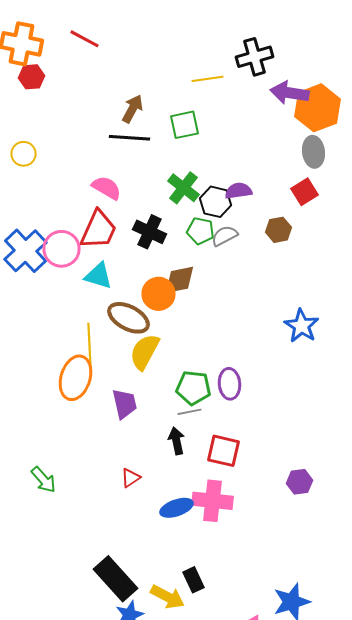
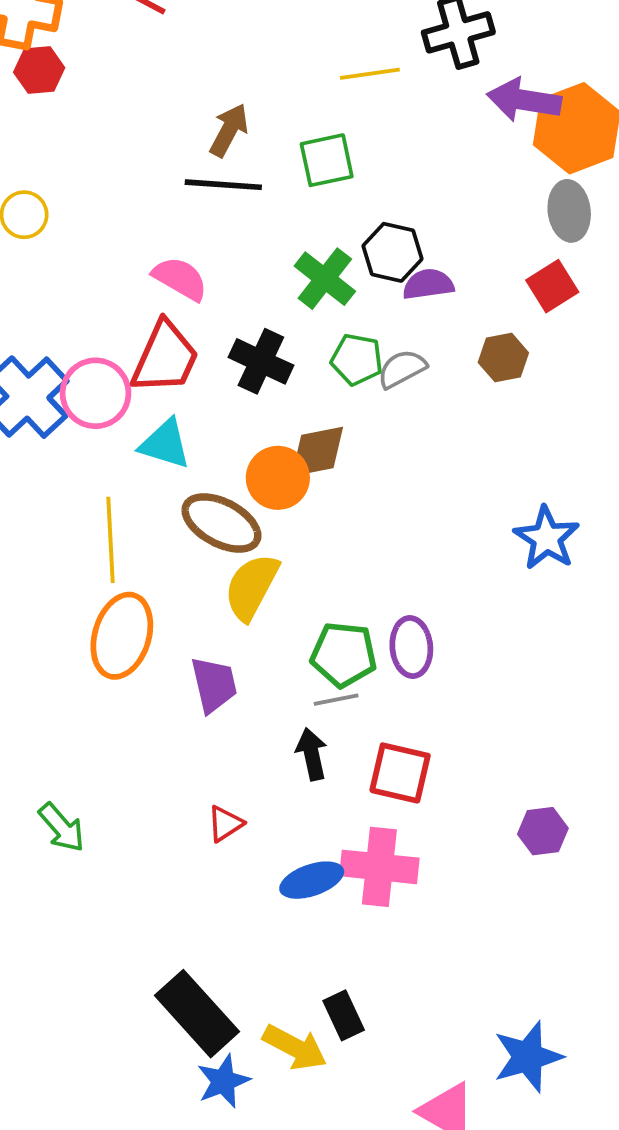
black hexagon: (216, 202) -> (393, 252), moved
yellow line: (90, 346) -> (111, 540), moved

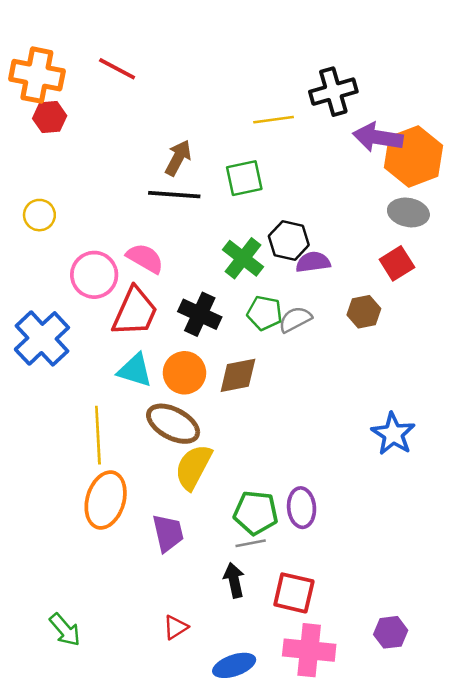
gray ellipse: (569, 211) -> (408, 212), turned -72
pink circle: (96, 393) -> (94, 275), moved
orange circle: (278, 478) -> (184, 373), moved
pink cross: (379, 867) -> (309, 650), moved

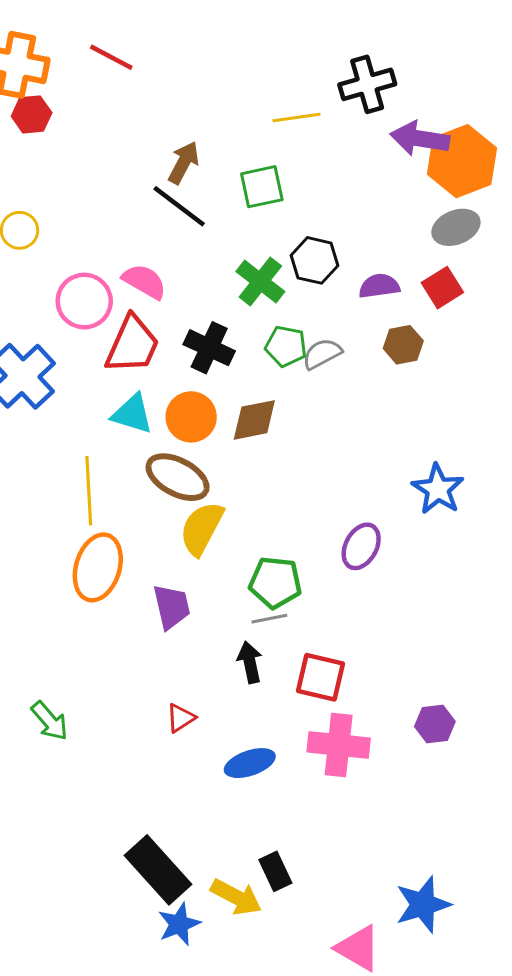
black line: (174, 195) -> (179, 206), turned 33
gray ellipse: (408, 212) -> (456, 227), turned -33
purple semicircle: (313, 262) -> (379, 286), moved
purple ellipse: (302, 508) -> (361, 546), moved, turned 33

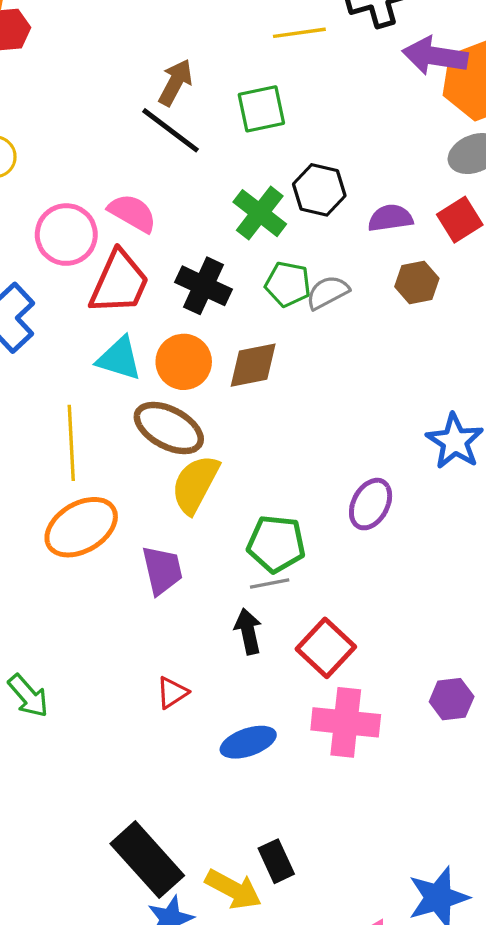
orange ellipse: (98, 567) -> (81, 527), turned 42
red square: (321, 677) -> (326, 648), turned 30

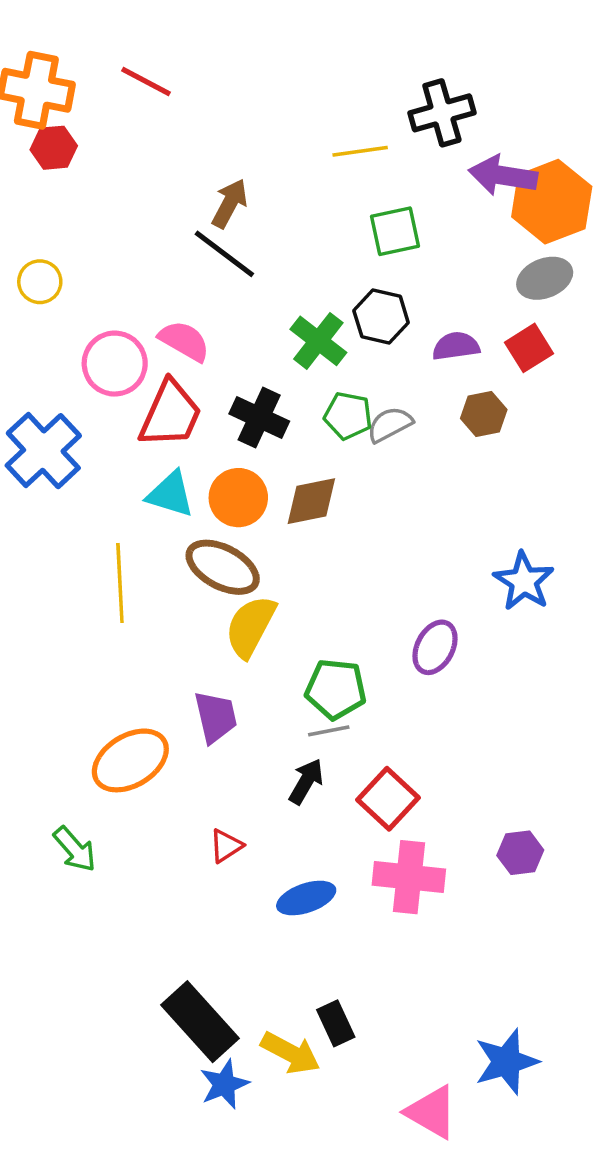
green square: (261, 109) -> (395, 231), moved
orange ellipse: (81, 527) -> (130, 760), moved
black arrow: (248, 631) -> (306, 781), turned 42

